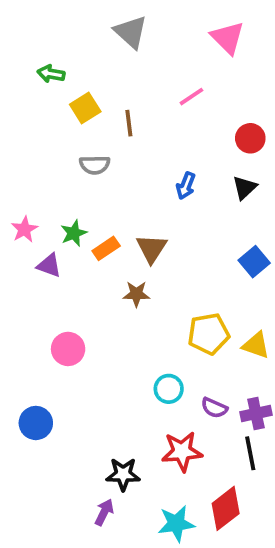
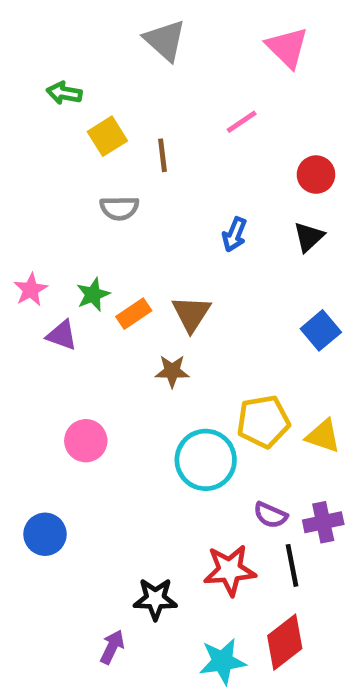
cyan circle: (169, 389) -> (206, 460), moved, size x1.6
black line: (250, 453) -> (292, 565), moved
purple arrow: (104, 512) -> (112, 647), moved

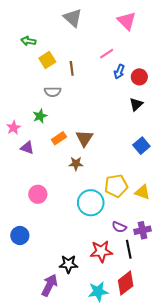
blue arrow: (234, 234) -> (119, 72), moved
green star: (93, 294) -> (40, 116), moved
purple arrow: (112, 647) -> (49, 285), size x1.5

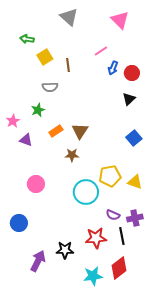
purple arrow: (49, 285) -> (38, 261), moved

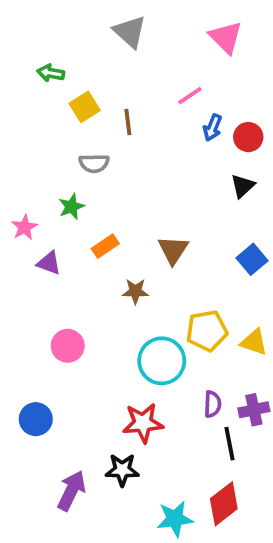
brown triangle: (80, 131) -> (173, 250), moved
purple semicircle: (113, 215) -> (213, 404), turned -112
red star: (96, 238) -> (143, 423), moved

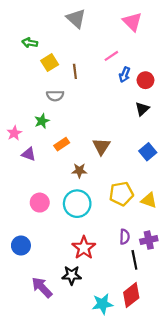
cyan circle: (162, 361) -> (77, 204), moved
red star: (143, 423) -> (84, 248), turned -30
purple arrow: (71, 491) -> (42, 287), turned -70

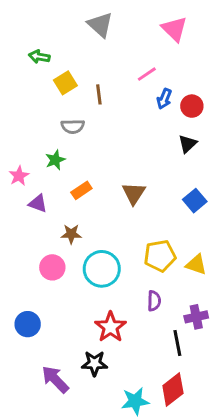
brown star: (79, 171) -> (71, 234), moved
purple semicircle: (125, 237) -> (154, 301), moved

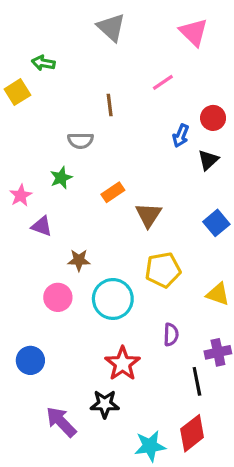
yellow square: (65, 83) -> (17, 92), moved
blue arrow: (164, 99) -> (181, 136), moved
orange rectangle: (81, 190) -> (113, 192), moved
yellow pentagon: (160, 256) -> (163, 270), moved

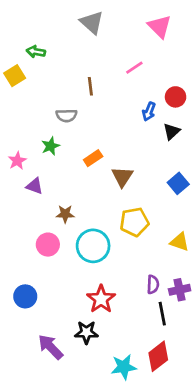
purple semicircle: (171, 335) -> (153, 284), moved

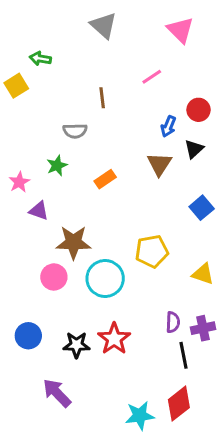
brown triangle: (122, 177) -> (159, 164), moved
brown star: (65, 214) -> (73, 242), size x1.6
black star: (86, 332) -> (76, 345), moved

